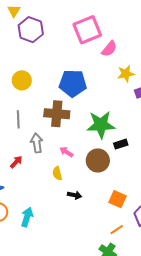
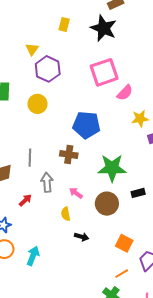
yellow circle: (22, 80) -> (38, 104), moved
brown cross: (57, 114) -> (69, 154), size x0.7
black rectangle: (121, 144) -> (138, 193), moved

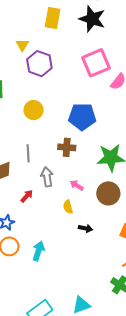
yellow rectangle: (64, 24) -> (53, 18), size x1.5
yellow circle: (38, 104) -> (34, 110), moved

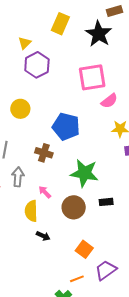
yellow semicircle: (68, 207) -> (31, 211), size x1.5

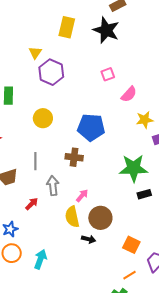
pink square: (92, 77) -> (108, 74), size x0.5
green star: (84, 173) -> (134, 168), moved
pink arrow: (45, 192) -> (82, 196), turned 96
brown circle: (74, 207) -> (100, 218), moved

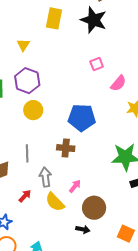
purple hexagon: (51, 72) -> (27, 81), moved
yellow semicircle: (72, 217) -> (55, 202), moved, turned -30

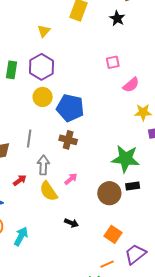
black star: (94, 20) -> (117, 18), size x0.6
blue pentagon: (82, 118) -> (70, 108), moved
brown circle: (94, 208) -> (109, 193), moved

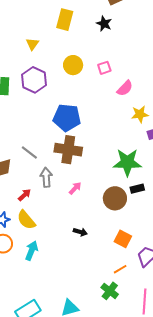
yellow circle: (43, 97) -> (73, 65), moved
gray line: (29, 139) -> (29, 152), turned -54
brown cross: (68, 140) -> (68, 150), size x1.5
yellow semicircle: (48, 191) -> (26, 220), moved

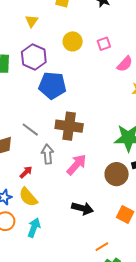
blue pentagon: (67, 118) -> (52, 85), moved
pink arrow: (75, 188) -> (77, 165), size x1.6
black arrow: (80, 232) -> (82, 208), size x1.5
orange line: (120, 269) -> (102, 247), moved

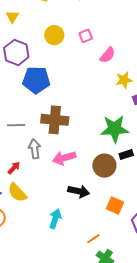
gray line: (30, 130) -> (16, 125), turned -36
pink arrow: (77, 165) -> (64, 158), turned -145
black arrow: (82, 208) -> (79, 191), moved
cyan arrow: (34, 228) -> (55, 219), moved

